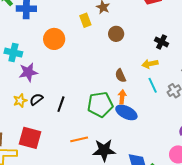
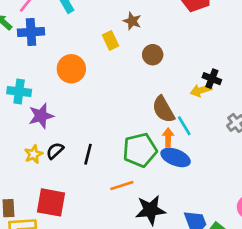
black cross: (161, 42) -> (212, 79), moved
brown semicircle: (120, 76) -> (163, 109), size x1.5
cyan line: (153, 85) -> (184, 126), moved
orange line: (79, 139) -> (122, 185), moved

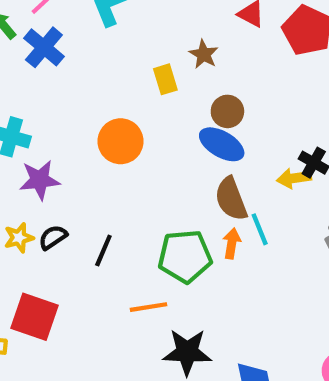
blue cross: (31, 32) -> (44, 47), turned 35
orange circle: (71, 69) -> (121, 141), moved
blue ellipse: (176, 157) -> (222, 144), moved

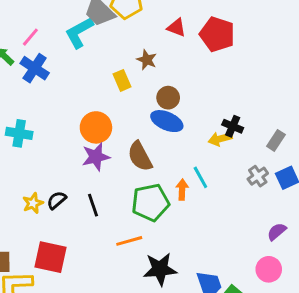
purple star: (40, 180) -> (96, 157), moved
brown semicircle: (231, 199) -> (140, 156), moved
black line: (103, 250) -> (93, 205), turned -35

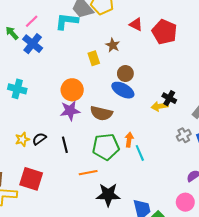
cyan L-shape: (79, 32) -> (67, 21), turned 30
brown semicircle: (140, 156) -> (101, 113), turned -55
cyan line: (200, 177) -> (140, 153), moved

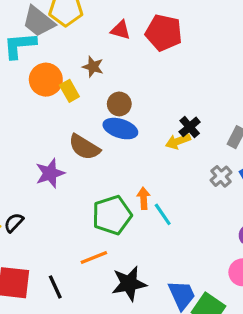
orange circle: (72, 90) -> (46, 80), moved
black cross: (169, 98) -> (190, 127), turned 32
brown semicircle: (101, 113) -> (84, 147), moved, turned 30
black line: (65, 145) -> (55, 287), moved

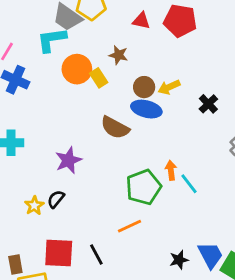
yellow arrow: (178, 141) -> (169, 87), moved
purple star: (50, 173) -> (68, 160), moved
black star: (129, 284) -> (179, 260), moved, size x0.6

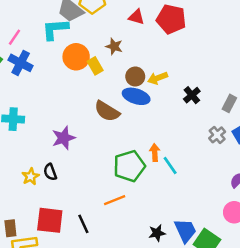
black semicircle: (56, 199) -> (50, 172), turned -63

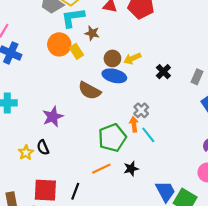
cyan L-shape: (55, 29) -> (73, 18), moved
gray cross: (217, 135) -> (141, 110), moved
black line: (83, 224) -> (75, 191), turned 49
black star: (157, 233) -> (131, 169), moved

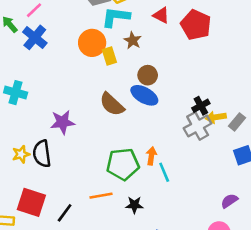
yellow arrow: (132, 59) -> (216, 117), moved
gray cross: (141, 110) -> (198, 126), moved, size x1.5
black semicircle: (43, 147) -> (42, 154), size x1.5

